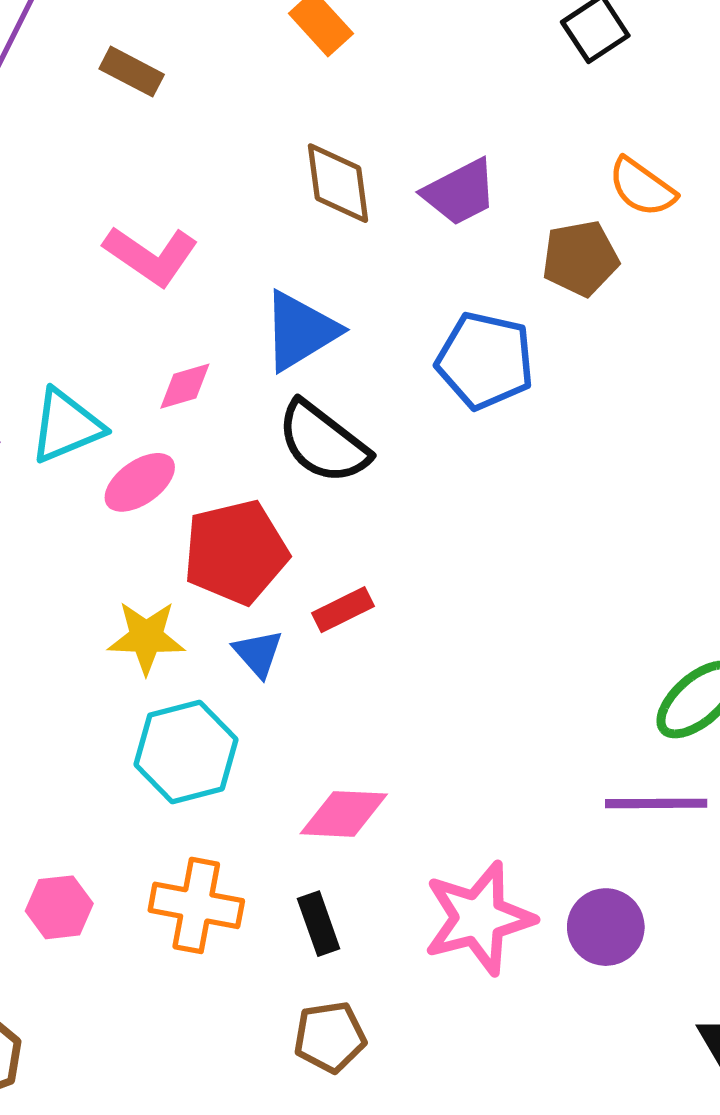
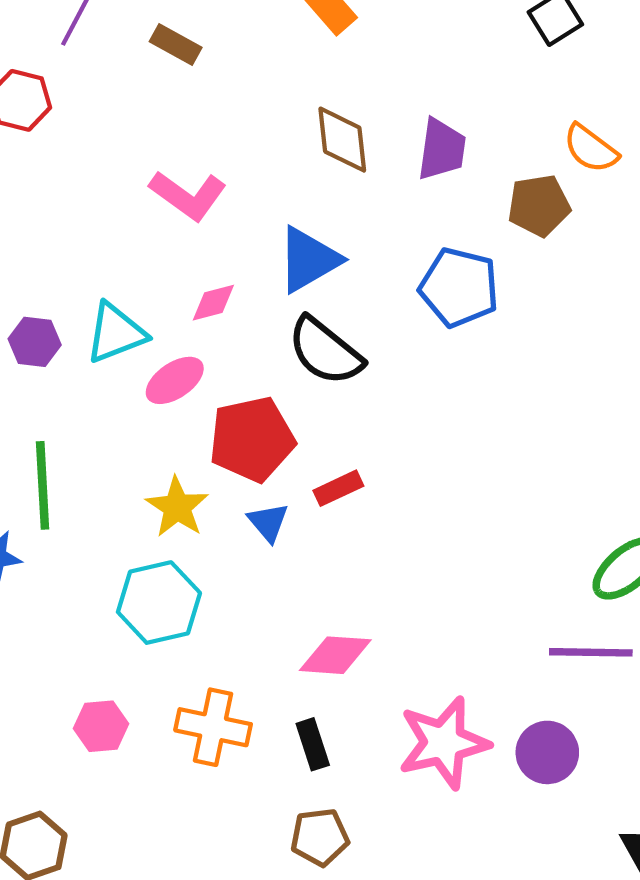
purple trapezoid: (460, 192) -> (442, 149), turned -56
yellow star: (146, 637) -> (177, 507), turned 30
cyan hexagon: (186, 752) -> (159, 603), moved

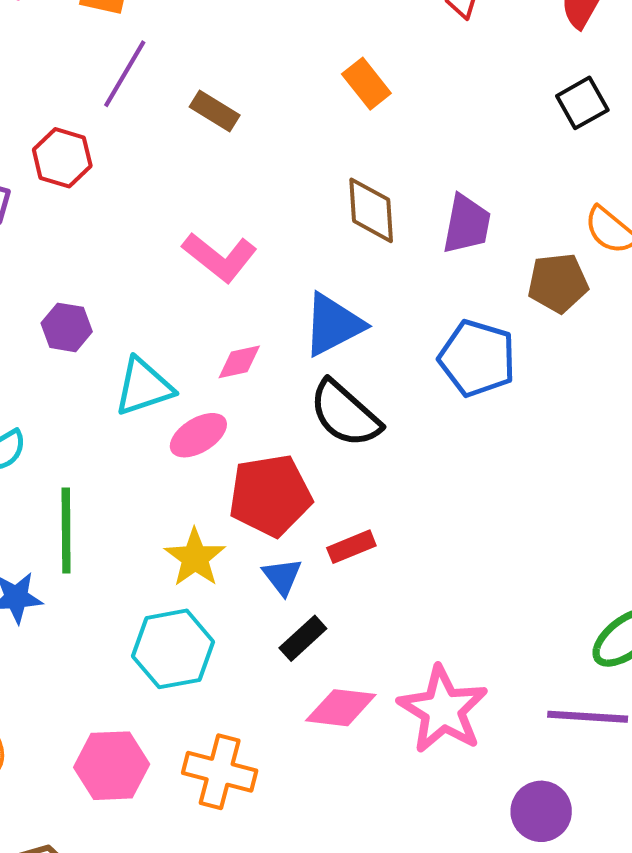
purple hexagon: (35, 342) -> (67, 327), moved
pink hexagon: (101, 726) -> (112, 766), size x1.4
pink star: (444, 743) -> (443, 710), moved, turned -30
black rectangle: (313, 744) -> (303, 638), moved, turned 63

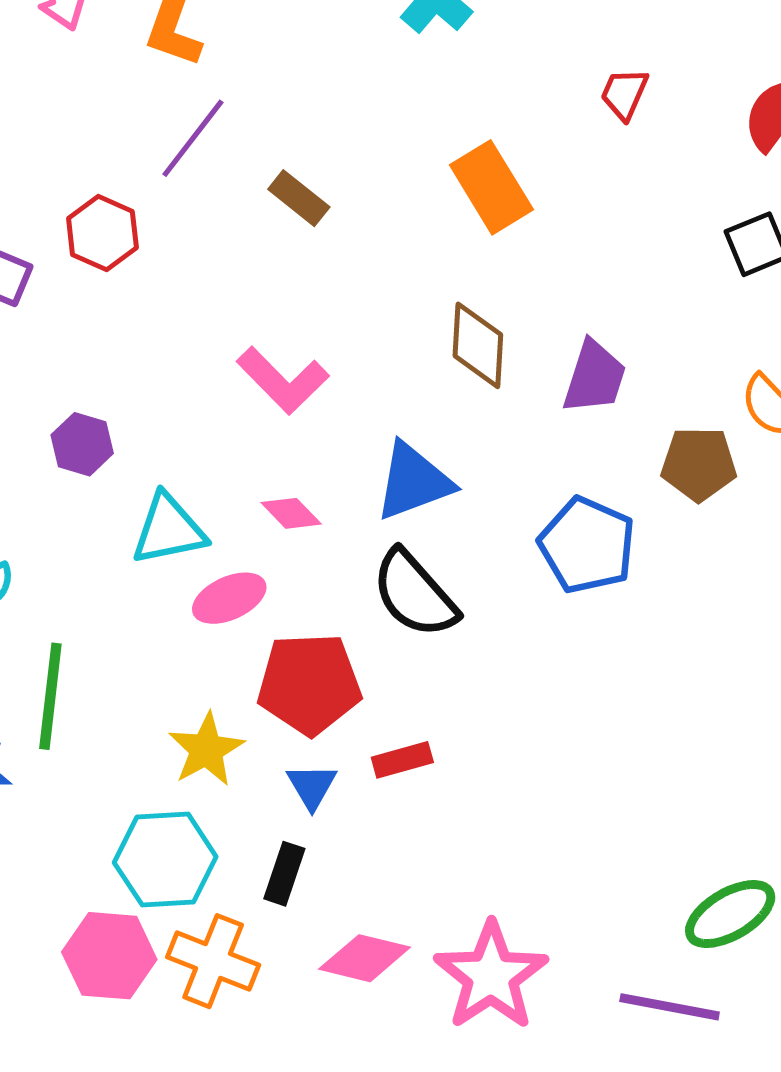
orange rectangle: (366, 84) -> (491, 187), size x1.4
pink diamond: (239, 362) -> (291, 513), turned 51
black rectangle: (303, 638) -> (284, 874), moved, turned -36
pink hexagon: (112, 766) -> (109, 956), moved
orange cross: (220, 772) -> (213, 961), moved

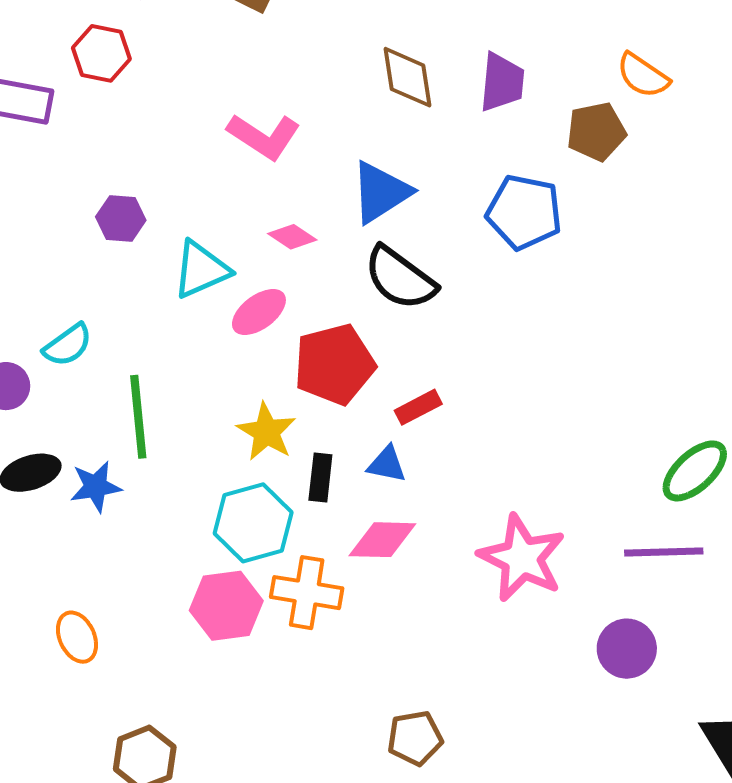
blue triangle: (312, 786) -> (387, 464), moved, turned -36
black rectangle: (284, 874) -> (320, 477), moved
pink diamond: (365, 958) -> (382, 540), moved

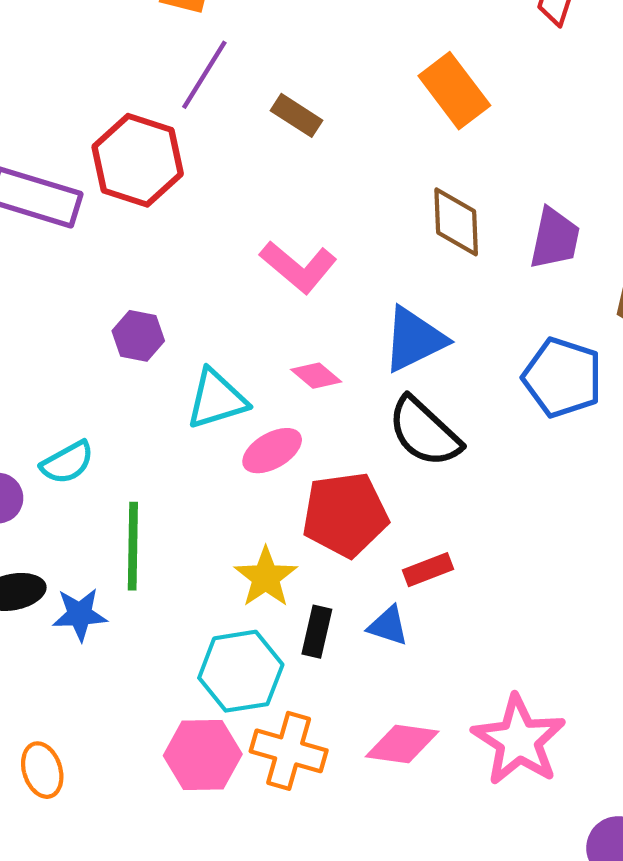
red hexagon: (101, 53) -> (138, 160), size x1.5
pink diamond: (382, 540) -> (402, 744), moved

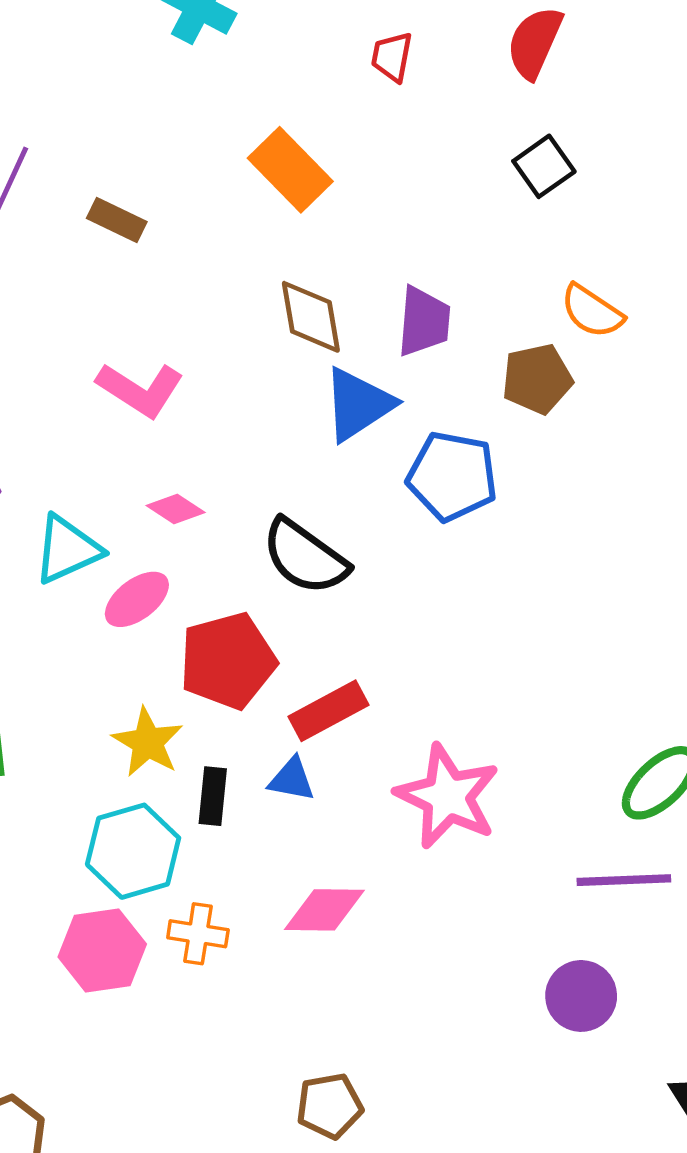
blue triangle: (414, 339) -> (358, 404), moved
red rectangle: (428, 570) -> (329, 711), size x1.4
pink star: (519, 740) -> (448, 796), moved
orange cross: (289, 751) -> (198, 934), size x0.7

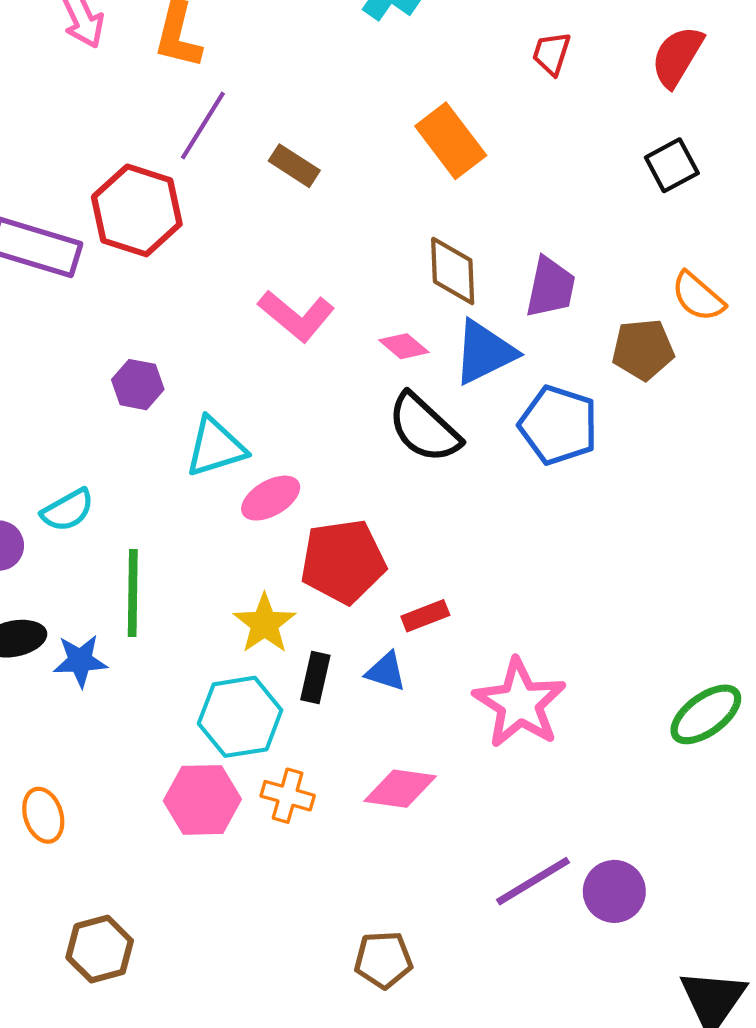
pink diamond: (176, 509) -> (404, 346), moved
black semicircle: (305, 557) -> (424, 428), moved
red rectangle: (329, 711) -> (425, 616), size x0.7
purple line: (624, 880) -> (533, 881), moved, turned -36

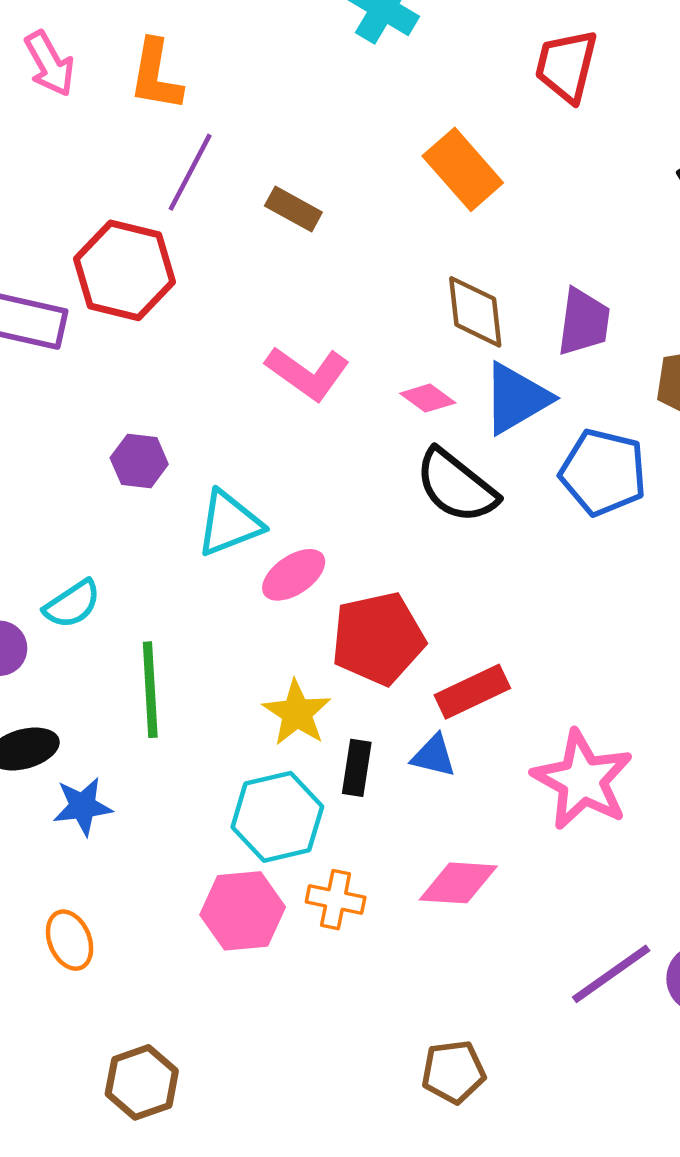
red trapezoid: (551, 53) -> (566, 66), size x1.5
red rectangle: (425, 616) -> (472, 692), size x1.4
blue star: (80, 661) -> (83, 806), moved

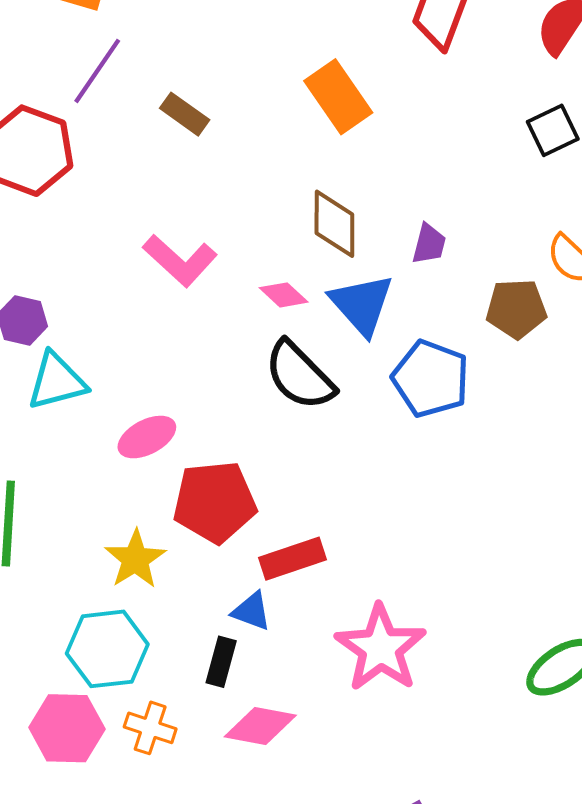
purple trapezoid: (584, 322) -> (429, 244), size x0.7
blue triangle: (516, 398) -> (362, 304), turned -48
cyan triangle: (229, 523) -> (57, 381), moved
black rectangle: (357, 768) -> (221, 662), moved

